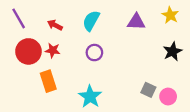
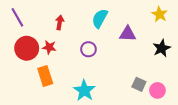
cyan semicircle: (91, 21) -> (100, 18), moved
purple triangle: (136, 22) -> (128, 34), moved
red arrow: (55, 25) -> (60, 22), moved, turned 72

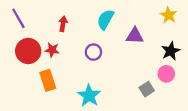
gray square: (139, 84) -> (147, 89), turned 32
pink circle: (157, 90) -> (166, 74), moved

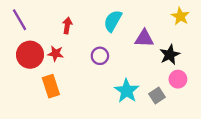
black star: (171, 51) -> (170, 55), moved
cyan star: (89, 96) -> (127, 91), moved

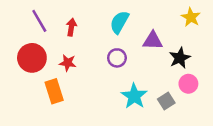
purple line: (20, 20) -> (39, 21), moved
red star: (56, 54) -> (68, 63), moved
purple circle: (100, 56) -> (117, 58), moved

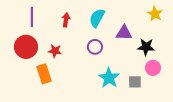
purple line: (39, 21) -> (32, 17), turned 30
red arrow: (71, 27) -> (66, 20), moved
black star: (180, 58) -> (146, 47), turned 30
gray square: (166, 101) -> (135, 82), turned 32

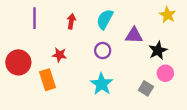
red circle: (26, 47) -> (18, 62), moved
black star: (146, 47) -> (158, 51), turned -30
cyan star: (109, 78) -> (102, 84), moved
gray square: (135, 82) -> (146, 88), turned 32

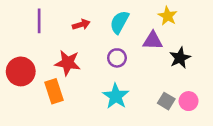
yellow star: (168, 15) -> (168, 16), moved
red arrow: (71, 21) -> (81, 25), turned 64
red star: (59, 55) -> (68, 63), size x1.5
pink circle: (165, 73) -> (189, 101), moved

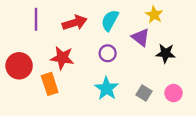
red arrow: (81, 25) -> (75, 23), size x1.5
purple triangle: (153, 41) -> (141, 37), turned 36
black star: (180, 58) -> (166, 53), turned 30
gray square: (166, 101) -> (144, 93), moved

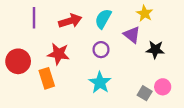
gray square: (144, 93) -> (145, 93), moved

